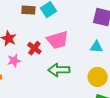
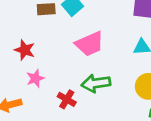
red cross: (34, 48) -> (67, 99), moved

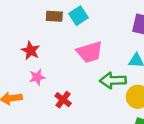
green arrow: (96, 83) -> (113, 80), moved

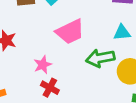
pink star: (37, 77) -> (43, 65), moved

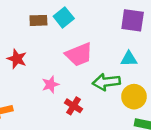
red cross: (50, 88) -> (74, 106), moved

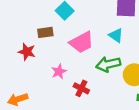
brown rectangle: (38, 20) -> (45, 32), moved
cyan triangle: (129, 59) -> (116, 35), moved, turned 42

